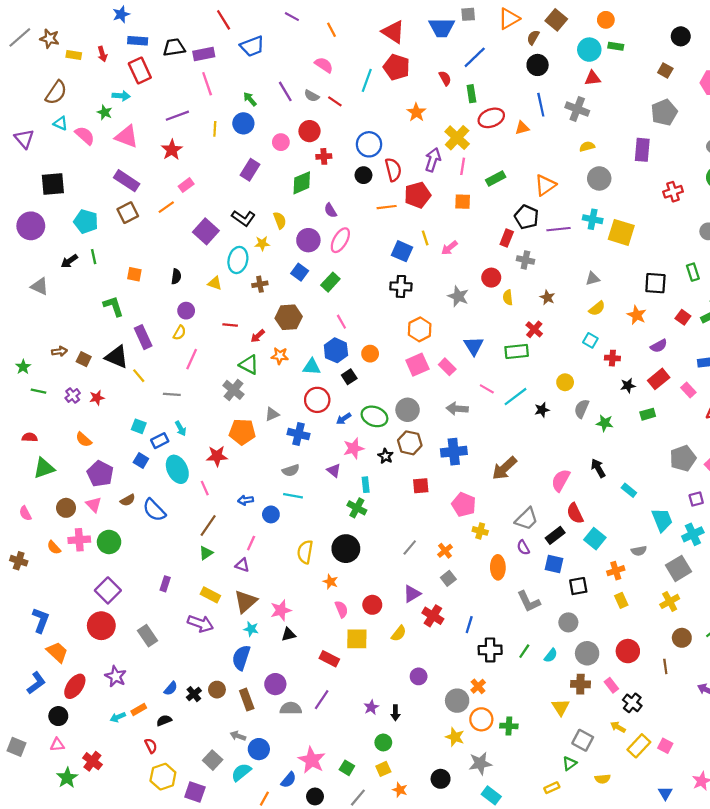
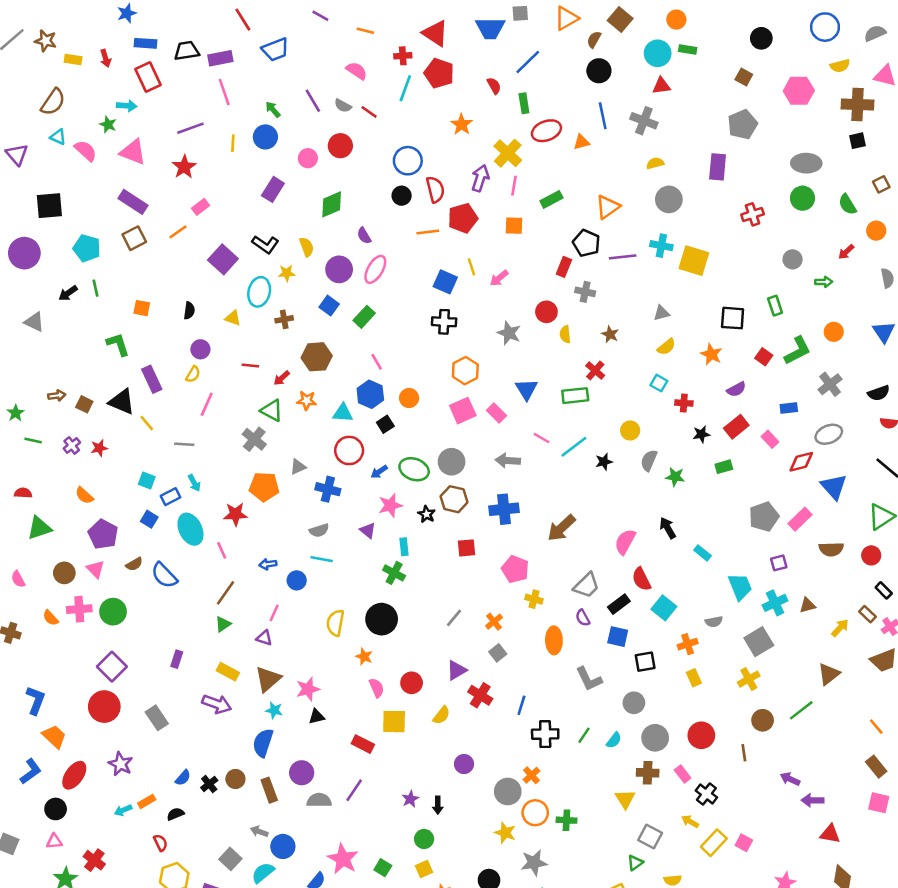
orange line: (332, 30) -> (365, 31), turned -48
red cross: (324, 156) -> (403, 56), moved

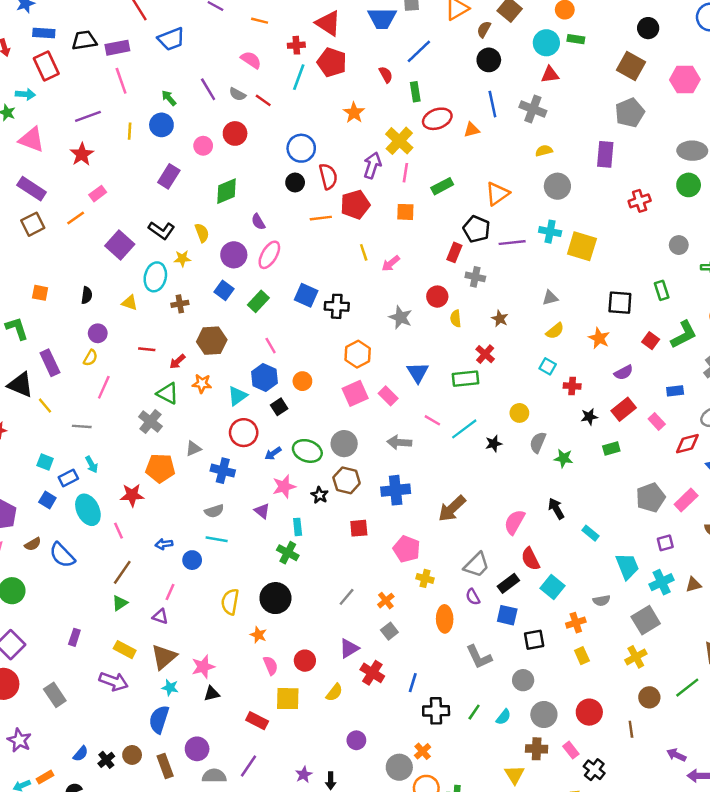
brown square: (744, 77) -> (631, 66), size x1.6
blue square: (445, 282) -> (306, 295), moved
cyan triangle: (343, 413) -> (237, 396), turned -40

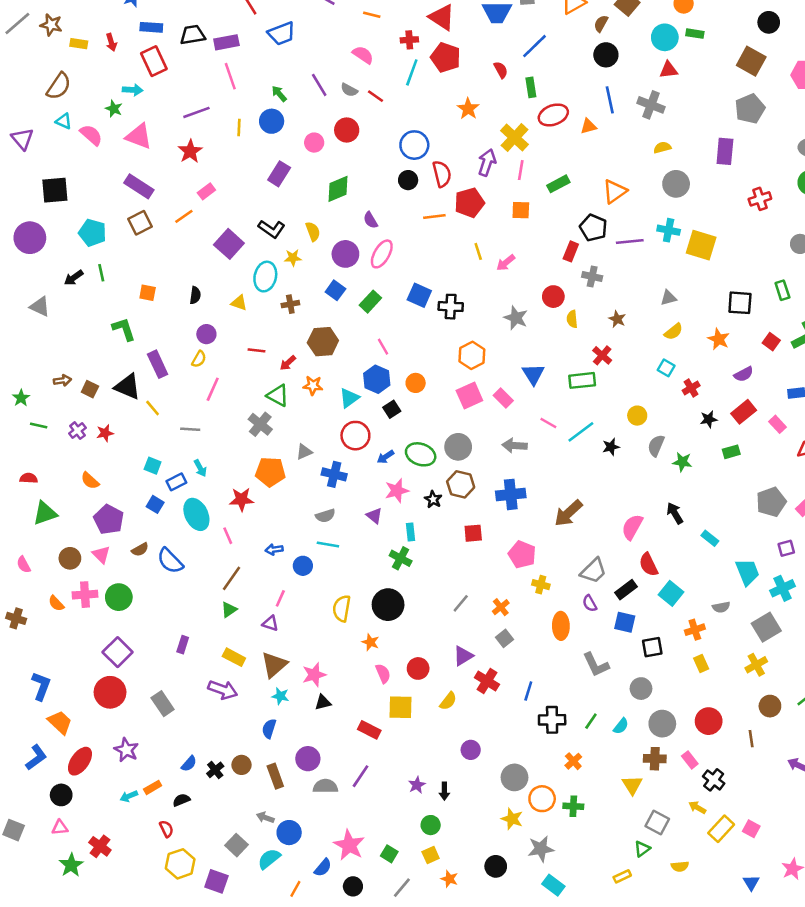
red cross: (572, 386) -> (691, 388), turned -35
blue semicircle: (159, 719) -> (269, 729), size x0.7
orange cross: (423, 751) -> (573, 761), moved

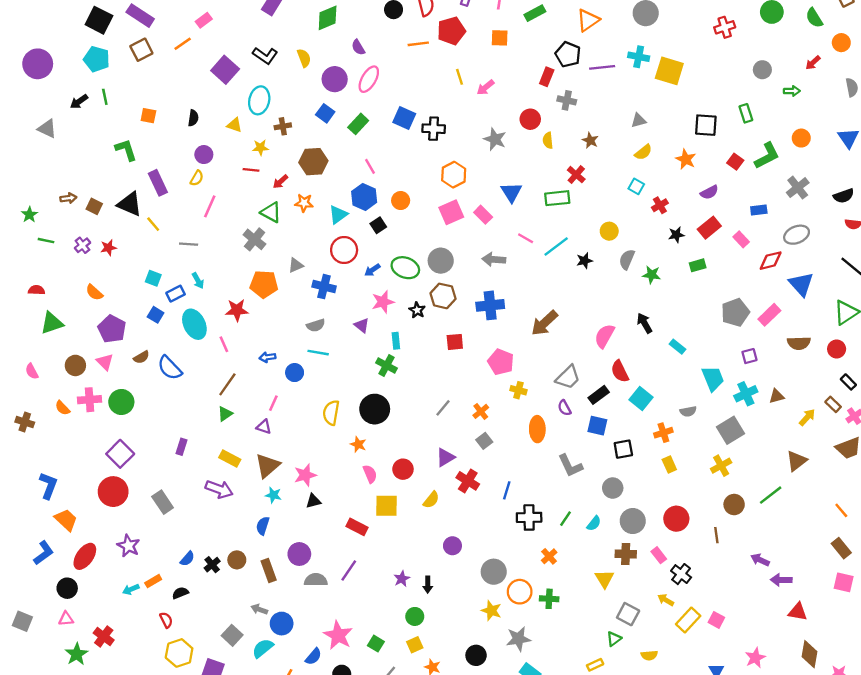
black square: (55, 190) -> (99, 20), moved, turned 32
yellow star: (293, 258) -> (260, 147), moved

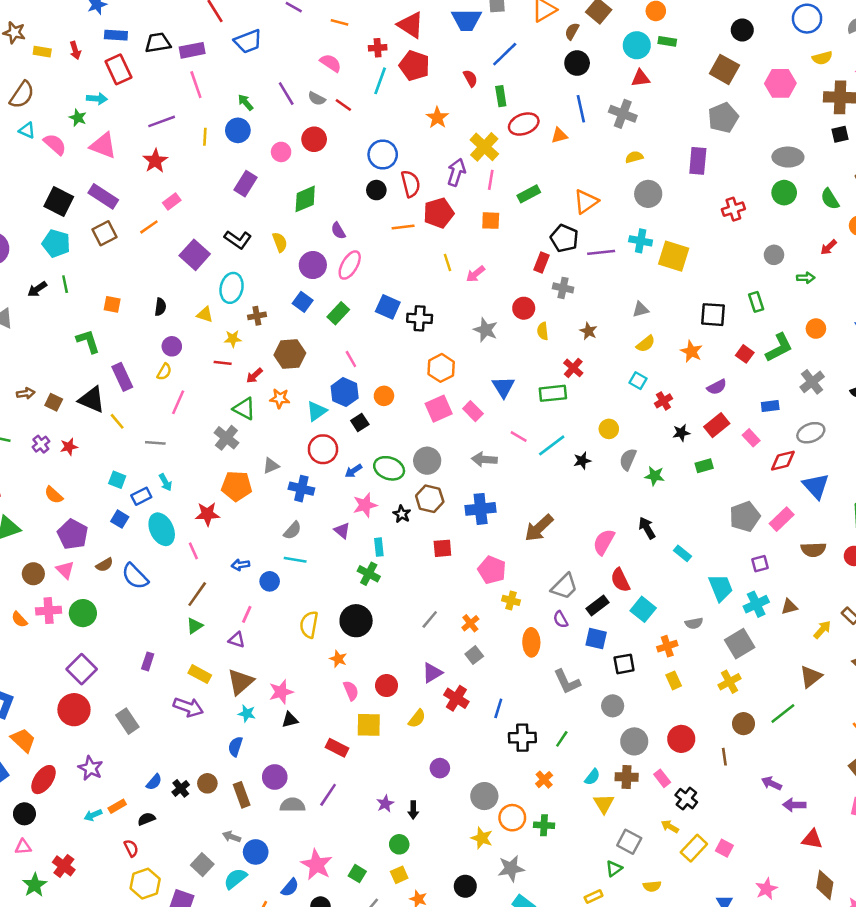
gray semicircle: (316, 325) -> (292, 531), turned -30
cyan semicircle: (594, 523) -> (592, 777), moved

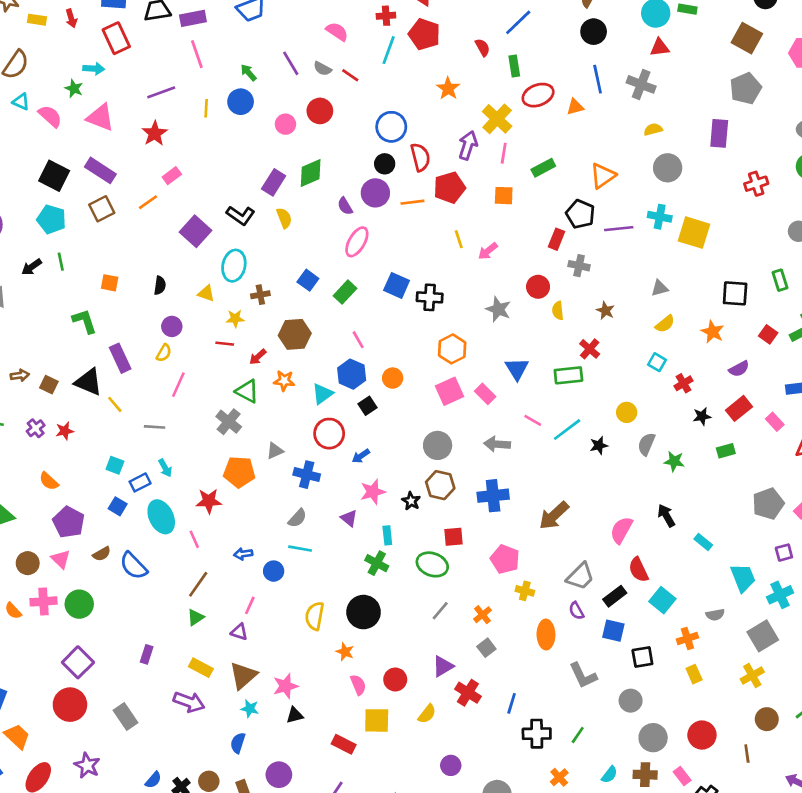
purple rectangle: (245, 184) -> (274, 182), moved
purple circle: (313, 265) -> (375, 193), moved
green ellipse: (389, 468) -> (432, 564), moved

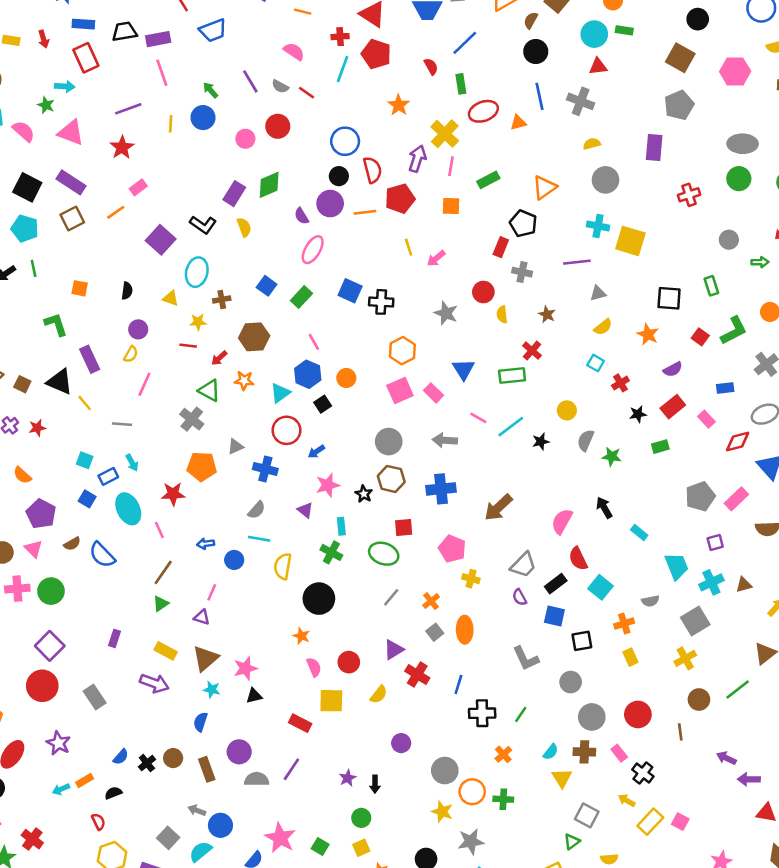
purple line: (619, 229) -> (577, 262), moved
yellow semicircle: (315, 616) -> (283, 566), moved
orange ellipse: (546, 635) -> (465, 630), moved

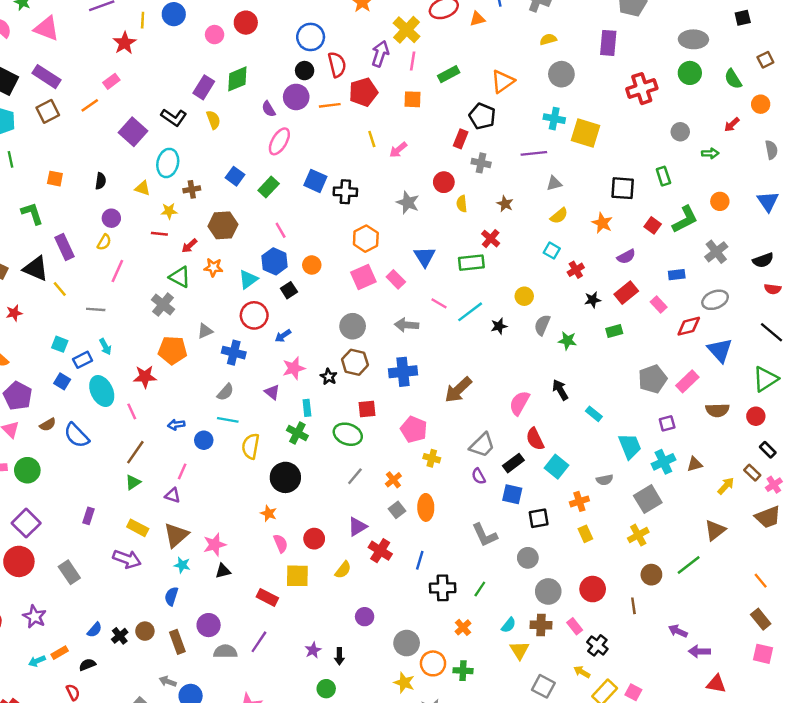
red star: (122, 147) -> (125, 43), moved
red cross: (689, 195) -> (642, 89), size x1.4

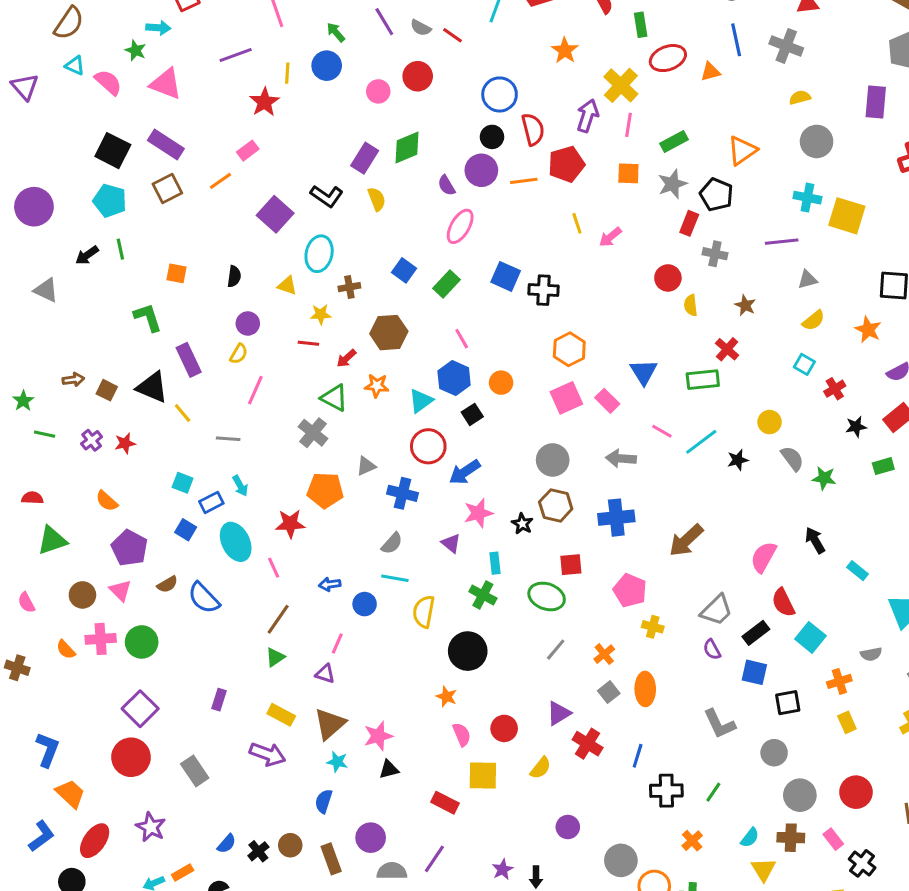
gray star: (408, 203) -> (672, 184), moved, turned 30
gray semicircle: (542, 325) -> (792, 458), turned 120
blue arrow: (283, 336) -> (465, 472), size x1.5

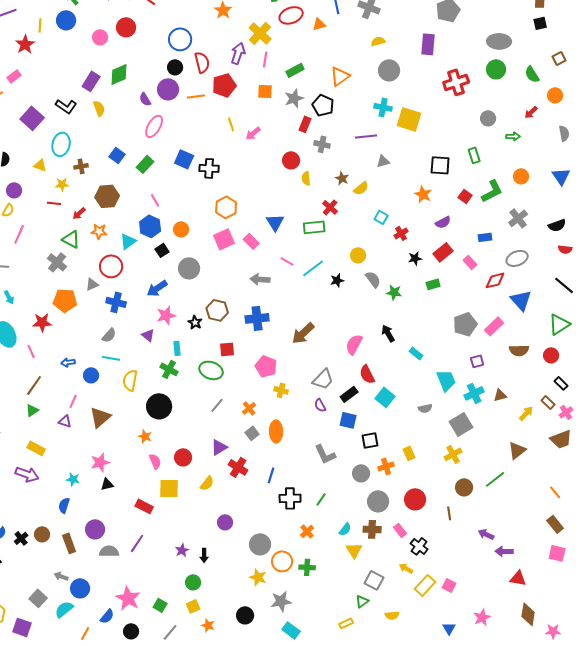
yellow semicircle: (814, 320) -> (361, 188), moved
red circle: (428, 446) -> (111, 266), moved
gray circle: (553, 460) -> (189, 268), moved
orange cross: (839, 681) -> (386, 466), moved
brown triangle: (330, 724) -> (100, 417), moved

